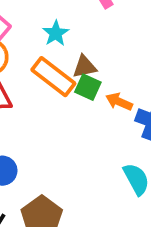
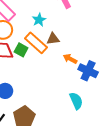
green square: (88, 87) -> (21, 50), moved

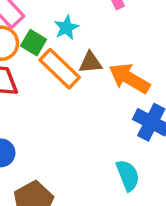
green square: (21, 50) -> (34, 43), moved
orange arrow: (70, 59) -> (129, 78), moved, size x1.6

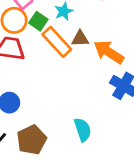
cyan semicircle: (128, 175) -> (83, 130), moved

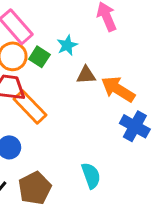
orange rectangle: (57, 42) -> (30, 107), moved

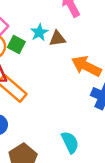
brown triangle: (86, 75) -> (57, 38), moved

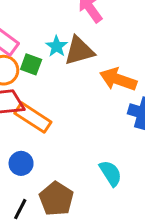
brown triangle: (57, 38) -> (79, 51), size x1.5

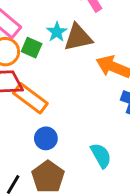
blue circle: (21, 163) -> (46, 138), moved

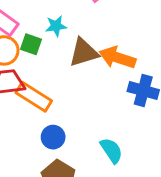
cyan star: (57, 32) -> (56, 26), turned 30
brown triangle: (78, 37) -> (84, 52), moved

